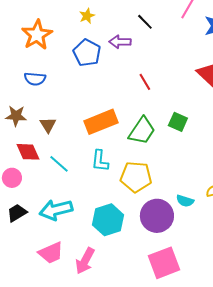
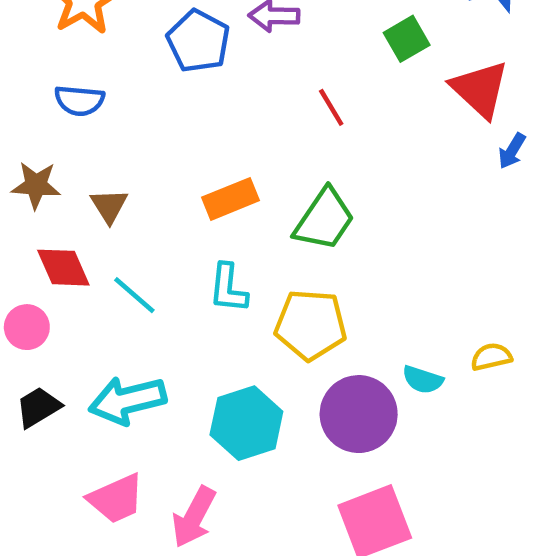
orange rectangle: (101, 122) -> (230, 199), size x0.7
green square: (178, 122) -> (407, 39), moved, turned 36

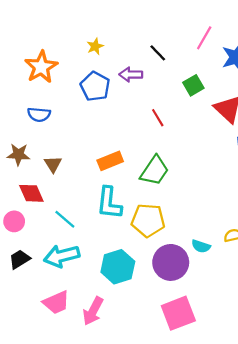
cyan L-shape: (228, 288) -> (109, 203), size x1.4
cyan line: (134, 295) -> (65, 219), moved

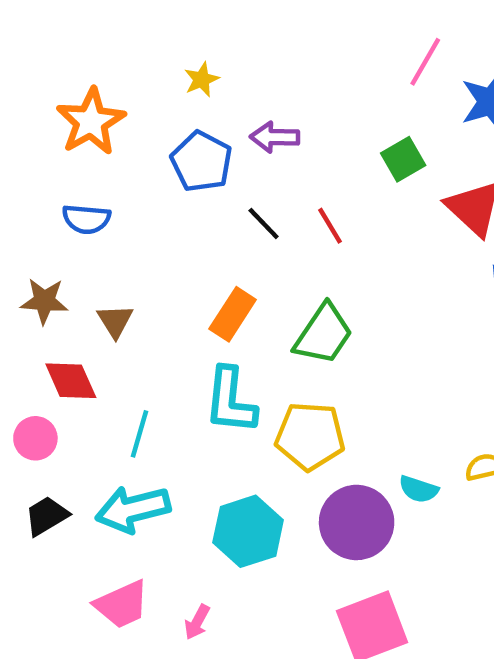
black line: (158, 53) -> (264, 223), moved
orange rectangle: (110, 161) -> (233, 314), turned -35
cyan line: (65, 219) -> (140, 434), turned 65
pink arrow: (93, 311) -> (197, 622), size x0.6

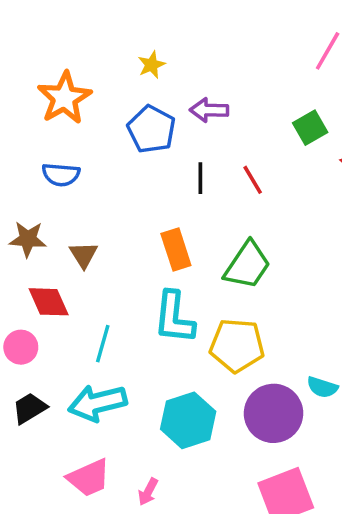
black line: (264, 223) -> (200, 178), turned 44
orange rectangle: (233, 314) -> (176, 250), turned -51

